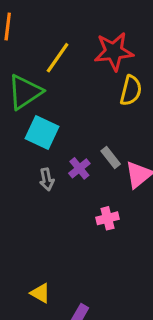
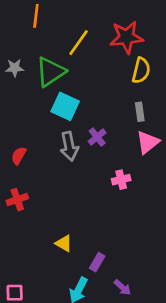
gray rectangle: (111, 157) -> (140, 112), moved, turned 30
gray arrow: (47, 179) -> (69, 146), size x1.5

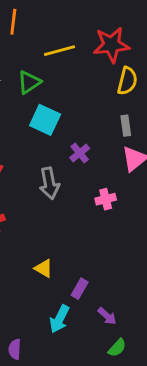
yellow line: (79, 43) -> (59, 51), turned 40
green triangle: (51, 72) -> (29, 82), size x0.7
gray arrow: (69, 146) -> (49, 183), moved

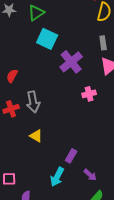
purple cross: (80, 153) -> (71, 62), size x1.6
gray arrow: (49, 183) -> (33, 102), moved
yellow triangle: (44, 268) -> (36, 136), moved

